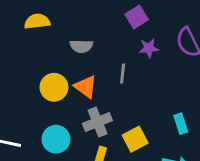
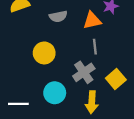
gray line: (123, 73) -> (95, 47), moved
orange triangle: (86, 87) -> (92, 21), moved, turned -36

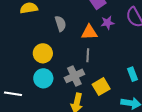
gray semicircle: (58, 16) -> (60, 24), turned -105
cyan circle: (55, 93) -> (43, 78), moved

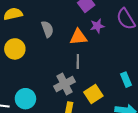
yellow circle: (43, 53) -> (15, 49), moved
cyan circle: (43, 78) -> (25, 99), moved

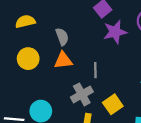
purple star: (97, 26) -> (115, 32), size x1.5
orange triangle: (78, 37) -> (63, 60), moved

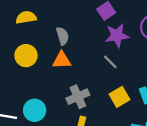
gray line: (95, 70) -> (110, 62), moved, turned -49
yellow square: (113, 104) -> (120, 97), moved

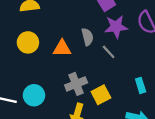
gray semicircle: (63, 36) -> (87, 37), moved
yellow square: (120, 97) -> (101, 95), moved

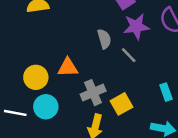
yellow circle: (28, 42) -> (36, 77), moved
orange triangle: (62, 48) -> (68, 67), moved

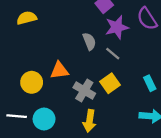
gray cross: (93, 93) -> (84, 91), turned -30
yellow square: (121, 104) -> (110, 83), moved
cyan circle: (46, 107) -> (44, 119), moved

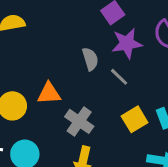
yellow square: (110, 83) -> (135, 119), moved

